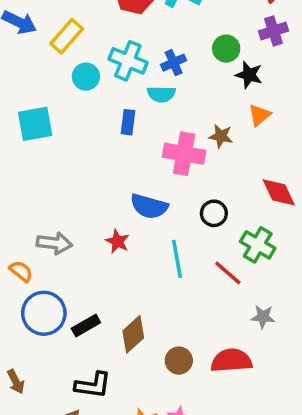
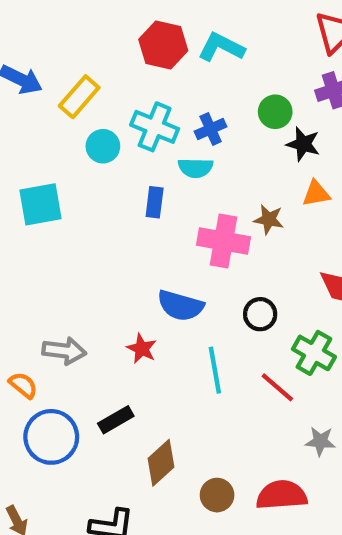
orange triangle: (259, 115) -> (316, 194), turned 30
black rectangle: (86, 326) -> (116, 420), moved

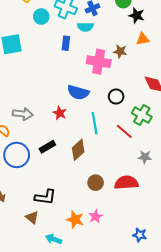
brown diamond: (161, 463) -> (78, 150), moved

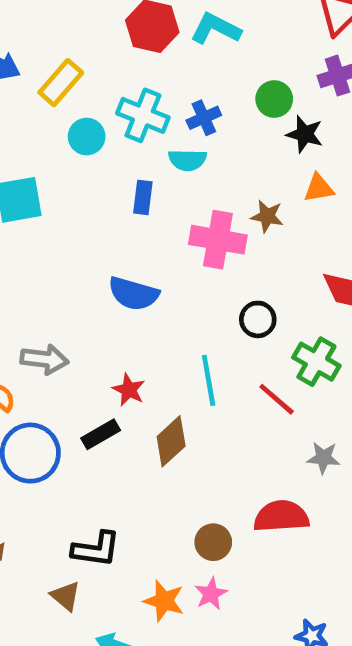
blue semicircle: (78, 92) -> (134, 294), moved
red star: (60, 113) -> (129, 390), moved
brown circle: (96, 183) -> (213, 542), moved

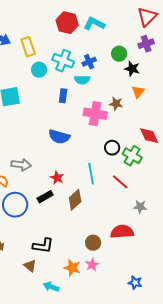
yellow rectangle: (61, 83) -> (28, 47), turned -60
orange triangle: (319, 188) -> (138, 92), turned -40
green cross: (316, 362) -> (132, 156), moved

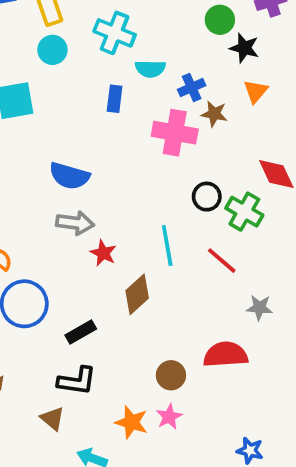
blue cross: (89, 62) -> (192, 87), moved
cyan circle: (39, 70) -> (52, 50), moved
blue semicircle: (59, 137) -> (69, 176), moved
gray arrow: (21, 165) -> (75, 223), moved
black rectangle: (45, 197) -> (81, 332), moved

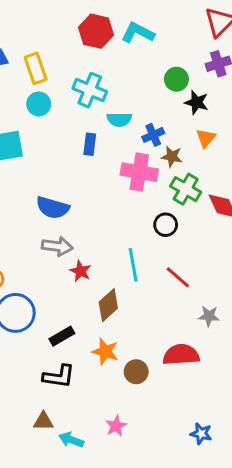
green cross: (244, 212) -> (186, 189), moved
pink star: (169, 417) -> (116, 426), moved
brown triangle: (52, 419) -> (43, 421), moved, turned -40
orange star: (131, 422) -> (105, 352), moved

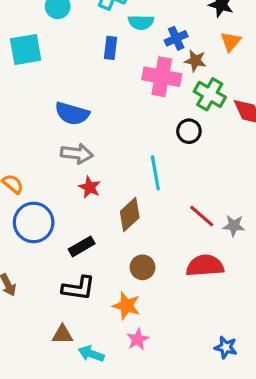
red star: (80, 271) -> (90, 187), moved
red line: (178, 277) -> (202, 216), moved
orange star: (105, 352) -> (126, 306), moved
brown circle: (136, 372) -> (143, 267), moved

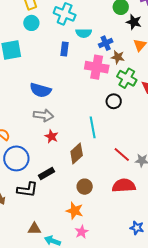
black L-shape: (78, 288) -> (27, 190), moved
blue star: (226, 347) -> (137, 228), moved

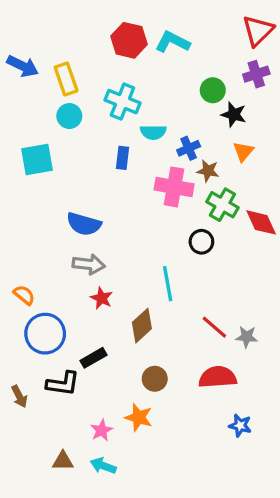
blue star: (137, 228) -> (240, 425), moved
brown triangle: (34, 229) -> (63, 461), moved
pink star: (82, 232) -> (102, 430), moved

